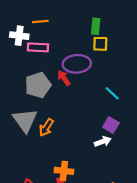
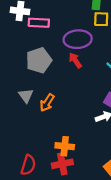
red arrow: (64, 78) -> (75, 60), moved
gray triangle: (25, 120) -> (26, 96), size x0.6

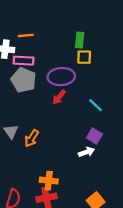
gray pentagon: (39, 60) -> (24, 80), moved, turned -30
red arrow: (75, 60) -> (59, 97), turned -105

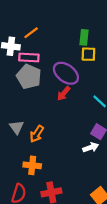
orange line: (26, 35) -> (31, 33), turned -32
purple ellipse: (61, 77) -> (66, 73), turned 40
orange cross: (49, 181) -> (32, 165), moved

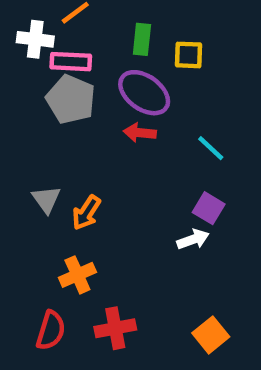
green rectangle: (84, 37) -> (142, 39), moved
red arrow: (64, 93) -> (140, 133), turned 56
orange cross: (32, 165) -> (77, 275), turned -30

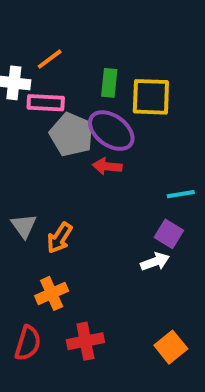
yellow square: (189, 55) -> (151, 97), size x1.5
gray pentagon: (71, 99) -> (72, 135), moved
cyan line: (211, 148) -> (181, 194), moved, turned -52

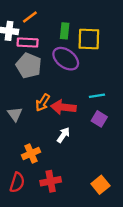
gray pentagon: (72, 135) -> (29, 66), moved
red arrow: (107, 166) -> (63, 107), moved, size x1.5
cyan line: (181, 194) -> (97, 96), moved
orange arrow: (60, 238) -> (43, 103), moved
white arrow: (155, 262) -> (63, 135), moved, turned -35

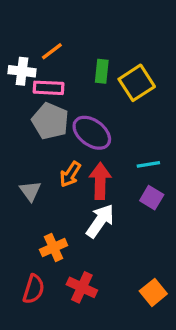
yellow square: (89, 39) -> (137, 83), turned -35
purple ellipse: (66, 59) -> (92, 133), moved
red arrow: (63, 107) -> (100, 181), turned 85
white arrow: (63, 135) -> (100, 221), size x1.5
red cross: (51, 181) -> (82, 287), turned 36

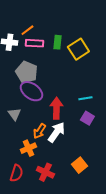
pink rectangle: (49, 88) -> (34, 43), moved
purple ellipse: (92, 133) -> (31, 91), moved
orange arrow: (70, 174) -> (39, 131), moved
orange square: (153, 292) -> (79, 165), moved

